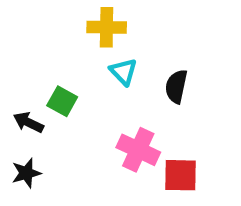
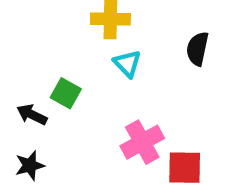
black semicircle: (176, 86) -> (197, 49), moved
pink cross: (138, 150) -> (142, 142), turned 36

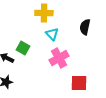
pink cross: (142, 142) -> (59, 58), moved

